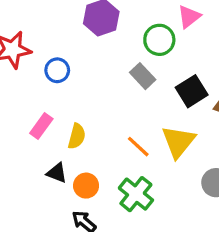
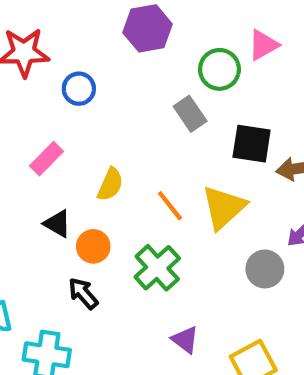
black square: (192, 91) -> (252, 144), turned 32
yellow semicircle: (77, 136) -> (110, 184), moved

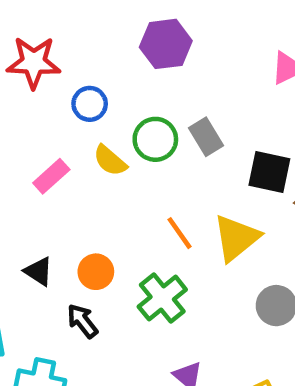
green circle: (219, 69) -> (155, 139), moved
yellow semicircle: (110, 184) -> (110, 161), moved, turned 104
black triangle: (57, 224) -> (39, 271), moved

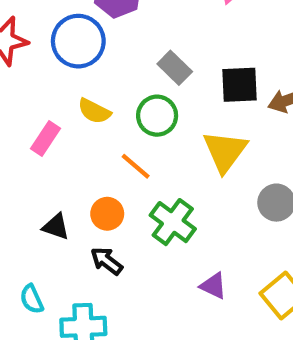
blue circle: (90, 104) -> (78, 41), moved, size x1.6
green circle: (155, 139) -> (157, 116), moved
orange line: (179, 233) -> (136, 166), moved

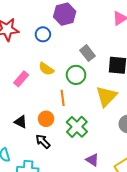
blue circle: (78, 41) -> (43, 34), size x0.6
orange line: (136, 166) -> (63, 98), turned 35

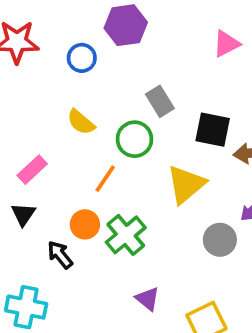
pink rectangle: (21, 79) -> (32, 170), moved
orange line: (63, 98) -> (105, 179), turned 35
orange circle: (46, 119) -> (85, 224), moved
black triangle: (21, 122) -> (23, 214), turned 32

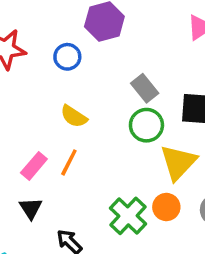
green circle: (134, 139) -> (146, 125), moved
orange line: (105, 179) -> (69, 162), moved
orange circle: (85, 224) -> (166, 207), moved

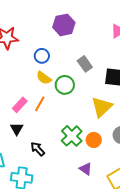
blue circle: (67, 57) -> (42, 56), moved
green circle: (146, 125) -> (65, 85), moved
orange circle: (166, 207) -> (94, 140), moved

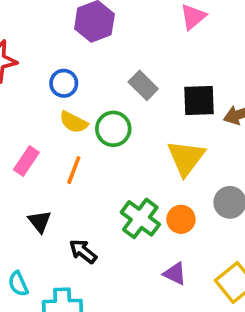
pink rectangle: (20, 105) -> (26, 161), moved

